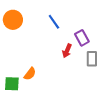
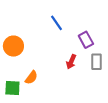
orange circle: (13, 20) -> (13, 46), moved
red arrow: (67, 51) -> (71, 62), moved

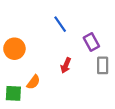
red arrow: (71, 62) -> (66, 65), moved

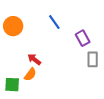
orange circle: (14, 49) -> (13, 26), moved
red arrow: (66, 65) -> (34, 59), moved, turned 104

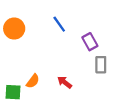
red arrow: (34, 59) -> (65, 82), moved

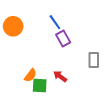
purple rectangle: (90, 42) -> (63, 39), moved
green square: (13, 92) -> (40, 85), moved

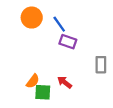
orange circle: (13, 26) -> (32, 18), moved
purple rectangle: (63, 39) -> (68, 42), turned -42

